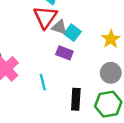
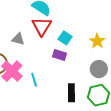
gray triangle: (59, 27) -> (18, 39), moved
cyan line: (43, 82) -> (34, 80), moved

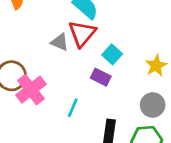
gray triangle: (18, 39) -> (60, 42), moved
cyan line: (34, 80) -> (73, 108), moved, turned 32

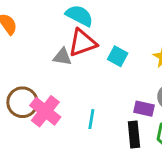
red triangle: (82, 34) -> (83, 43), turned 44
purple rectangle: (101, 77) -> (144, 109), moved

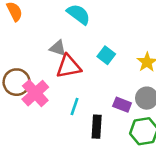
red triangle: (83, 43) -> (69, 66), moved
black rectangle: (134, 134) -> (97, 127), moved

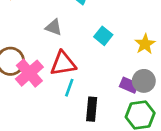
red triangle: (69, 66) -> (63, 64), moved
purple rectangle: (122, 105) -> (129, 85), moved

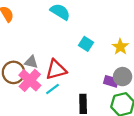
gray triangle: (54, 27) -> (31, 62), moved
cyan line: (69, 88) -> (53, 89), moved, turned 40

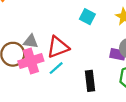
pink cross: (30, 80) -> (31, 61), turned 35

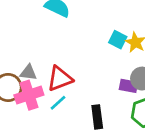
cyan square: (87, 17) -> (118, 40), moved

